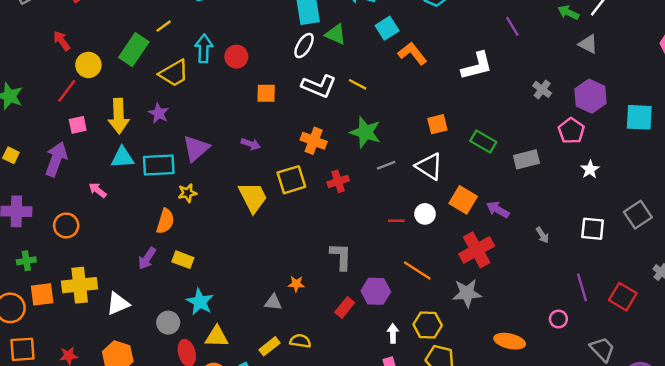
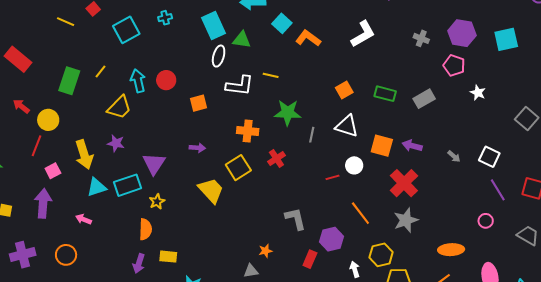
green rectangle: (134, 50) -> (69, 81), moved
gray line: (386, 165) -> (312, 135), turned -42
white square: (593, 229) -> (489, 157), moved, turned 35
orange line: (417, 271) -> (360, 213), turned 35

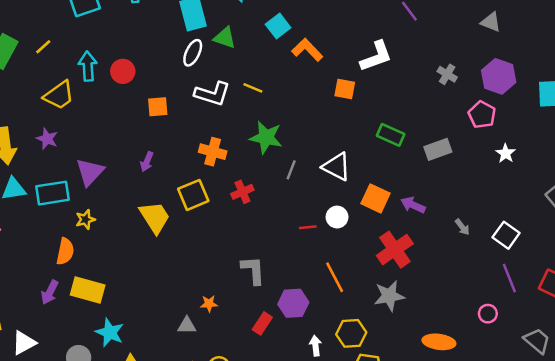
orange square: (344, 90) -> (345, 89), moved, turned 30
purple arrow: (197, 148) -> (147, 162), turned 98
yellow rectangle: (168, 257) -> (88, 290), size x1.5

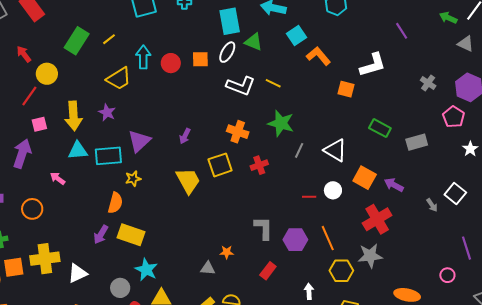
orange square: (158, 107) -> (200, 59), moved
white square: (506, 235) -> (455, 194), moved
purple hexagon: (293, 303) -> (295, 240), moved
yellow hexagon: (351, 333) -> (341, 271), moved

